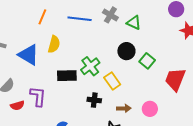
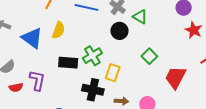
black circle: (126, 51) -> (120, 31), moved
yellow rectangle: (112, 81) -> (113, 73), turned 48
black cross: (94, 100) -> (93, 90), size x1.5

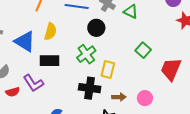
black circle: (120, 31) -> (96, 28), moved
black rectangle: (68, 63) -> (49, 61), moved
purple L-shape: (37, 80) -> (33, 83), turned 140

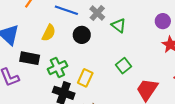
yellow semicircle: (50, 31) -> (49, 33), moved
green cross: (86, 54) -> (57, 68), moved

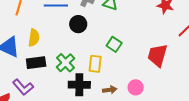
yellow semicircle: (49, 33) -> (34, 38), moved
green square: (124, 66) -> (114, 44), moved

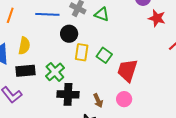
red trapezoid: (158, 55) -> (127, 70), moved
yellow rectangle: (95, 64) -> (82, 52), moved
brown arrow: (110, 90) -> (98, 101), turned 72

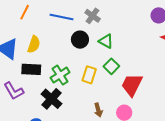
green triangle: (102, 14) -> (106, 41), moved
yellow rectangle: (82, 52) -> (89, 75), moved
black cross: (68, 94) -> (52, 99), moved, turned 30

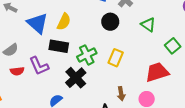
green triangle: (106, 41) -> (148, 25), moved
green square: (111, 66) -> (173, 46), moved
red trapezoid: (132, 85) -> (157, 72), turned 40

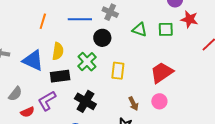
green square: (173, 46) -> (166, 29), moved, turned -35
green cross: (87, 55) -> (87, 62), moved
purple L-shape: (39, 66) -> (47, 101), turned 100

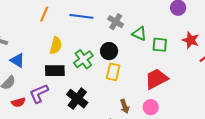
gray cross: (110, 12) -> (116, 22), moved
red star: (189, 19) -> (191, 40), moved
green square: (166, 29) -> (160, 45), moved
black circle: (102, 38) -> (109, 51), moved
blue triangle: (33, 60) -> (17, 60), moved, size x0.7

